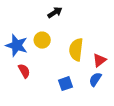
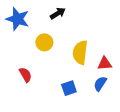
blue star: (17, 45) -> (18, 19), moved
red triangle: (99, 60) -> (105, 64), turned 32

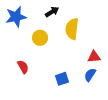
blue star: (18, 19) -> (16, 17), turned -30
yellow semicircle: (80, 52) -> (72, 29), moved

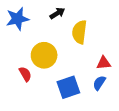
yellow circle: (40, 38) -> (44, 55), moved, size x1.5
blue square: (62, 79) -> (68, 87), size x1.5

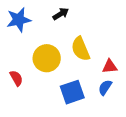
yellow semicircle: (79, 32) -> (81, 49), moved, turned -30
red semicircle: (25, 74) -> (16, 78), moved

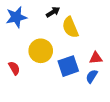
yellow semicircle: (81, 49) -> (70, 27), moved
blue square: (72, 92) -> (68, 66), moved

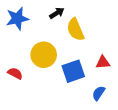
red semicircle: (14, 68) -> (15, 73), turned -32
blue semicircle: (92, 76) -> (99, 93), moved

